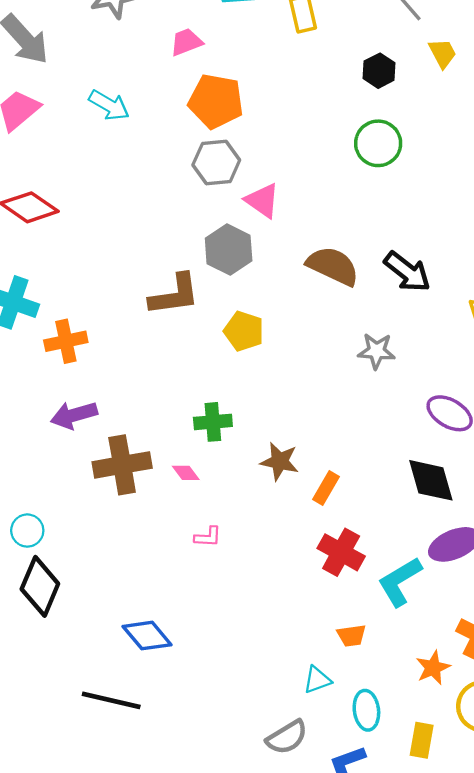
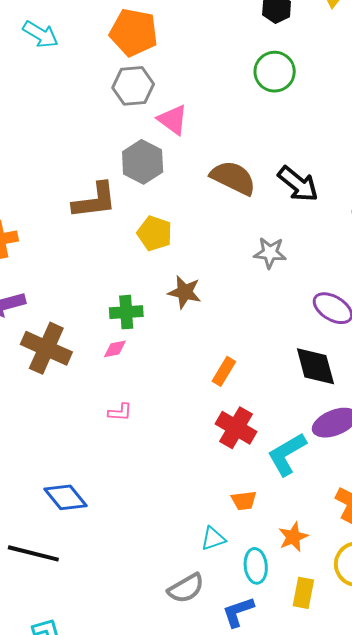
brown star: (280, 461) -> (185, 292), moved
brown cross: (122, 465) -> (46, 348), turned 33
pink diamond: (186, 473) -> (115, 349), moved, turned -65
orange star: (433, 668) -> (293, 537), moved

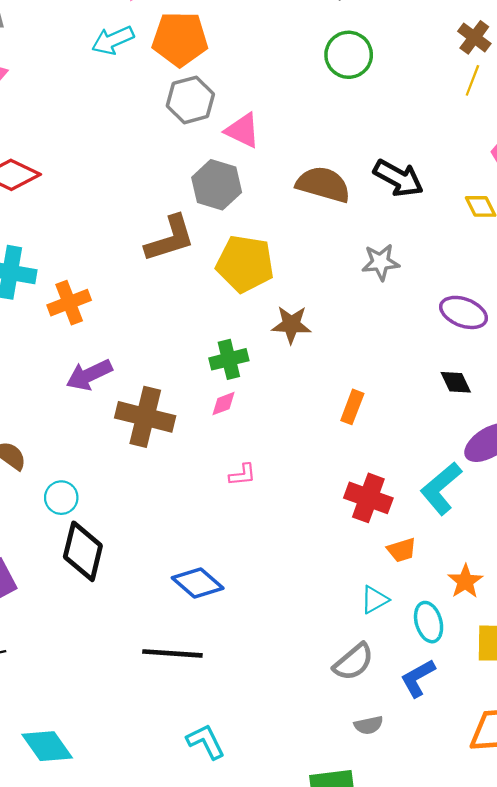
cyan arrow: (40, 34) -> (113, 40), moved, turned 135
yellow pentagon: (155, 233) -> (245, 264), size x1.4
black diamond: (315, 366) -> (456, 382), size x0.6
red cross: (236, 428) -> (368, 498), moved

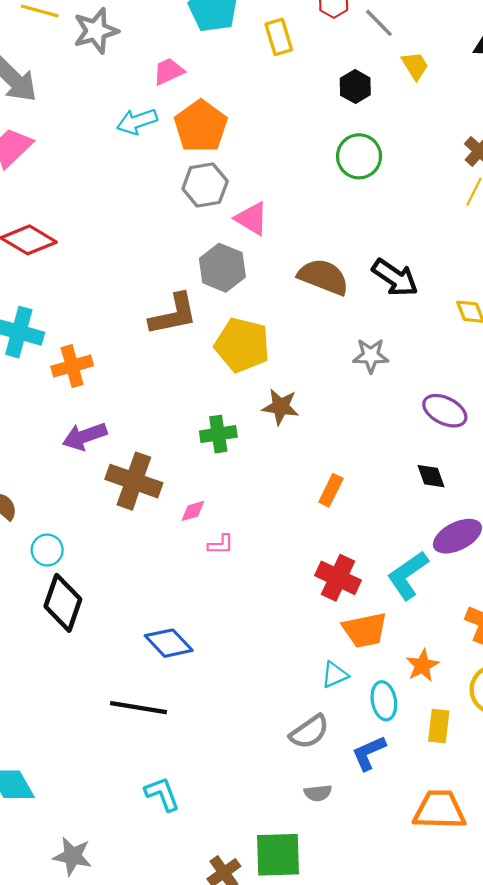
orange pentagon: (180, 39) -> (201, 126), turned 30
pink diamond: (224, 404) -> (193, 511), moved
orange trapezoid: (402, 550) -> (365, 630), size x1.6

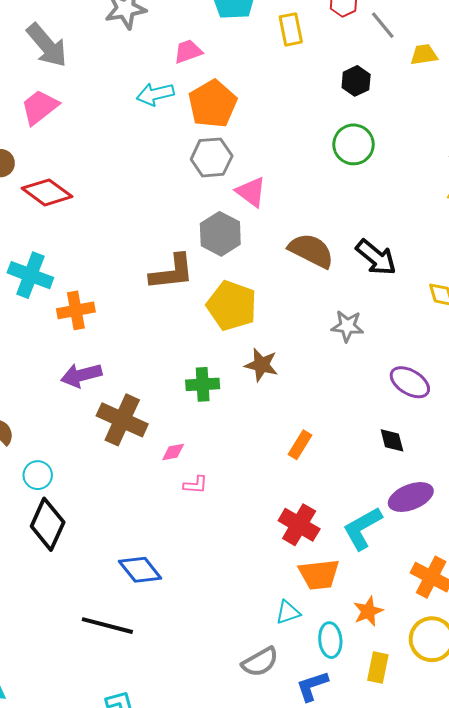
yellow trapezoid: (415, 66) -> (424, 55), moved, turned -72

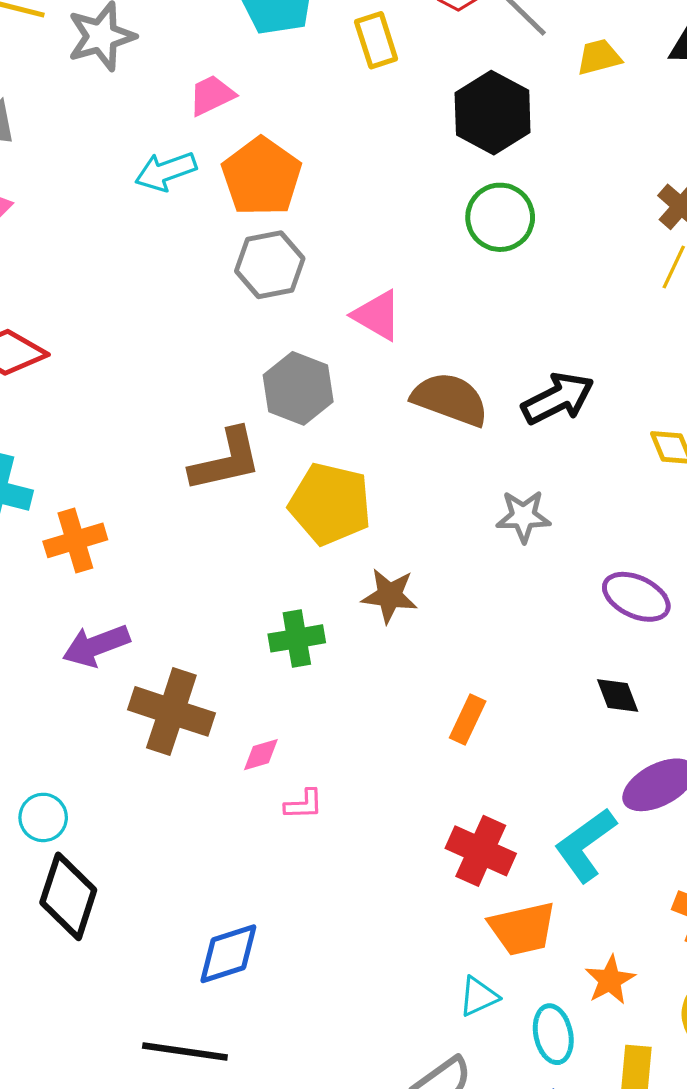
black hexagon: (356, 81) -> (493, 113), size x1.6
pink triangle: (251, 192) -> (377, 315), moved
black arrow: (376, 257) -> (558, 398), turned -60
blue diamond: (140, 570) -> (228, 954), turned -63

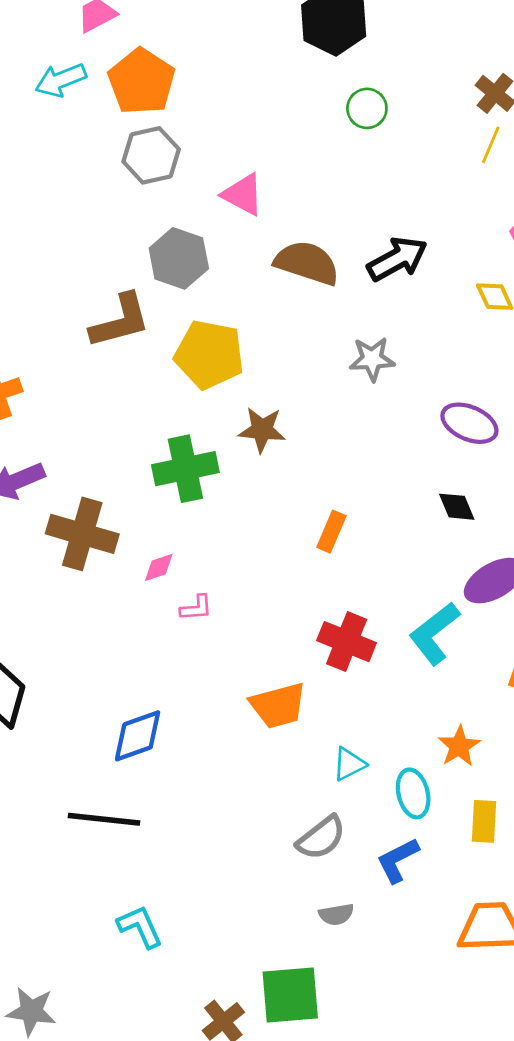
green circle: (500, 217) -> (367, 108), moved, size x0.7
green cross: (297, 638) -> (185, 469), size x1.4
orange trapezoid: (523, 929) -> (278, 705), moved

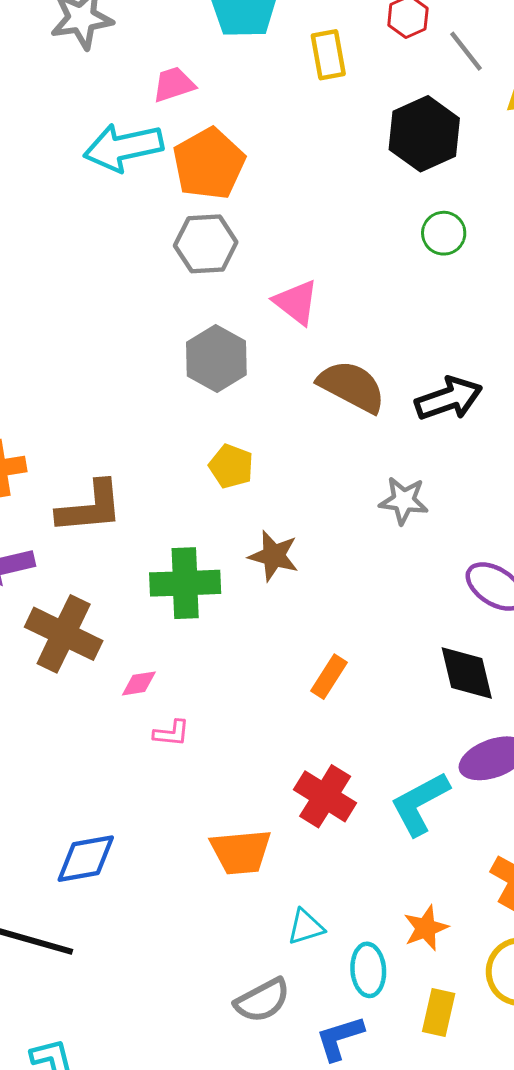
cyan arrow: (61, 80) -> (123, 147), size x1.4
brown L-shape: (120, 321) -> (90, 507), moved
yellow pentagon: (209, 355) -> (231, 466), size x0.6
black diamond: (457, 507) -> (467, 673), size x1.5

